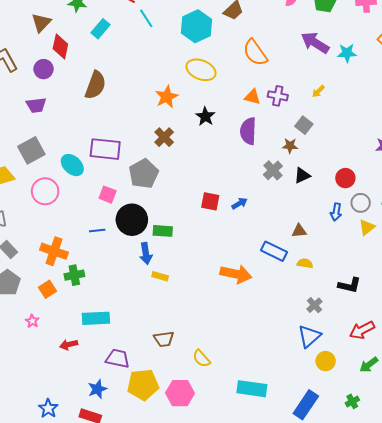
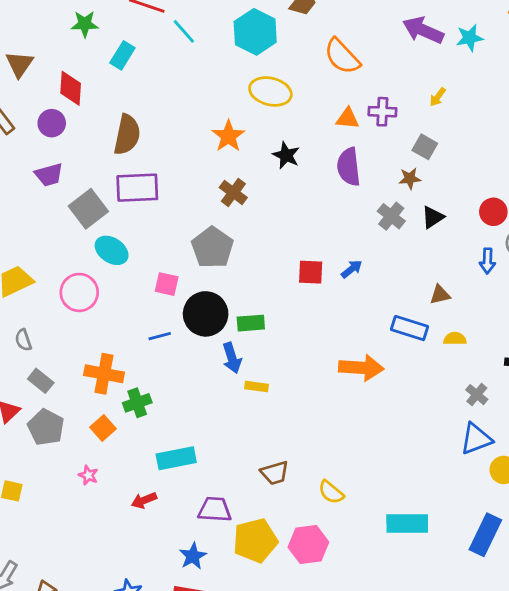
brown triangle: (41, 23) -> (19, 64), moved
purple rectangle: (105, 149) -> (137, 188), moved
gray square: (31, 150) -> (88, 209), moved
blue triangle: (309, 336) -> (476, 439), turned 30

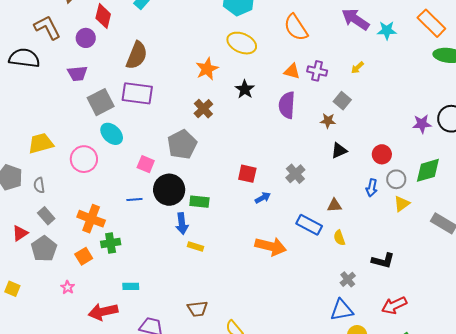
gray cross: (391, 216) -> (295, 174), moved
blue arrow: (352, 269) -> (263, 198), moved
yellow semicircle: (455, 339) -> (339, 238), turned -119
cyan rectangle: (176, 458) -> (131, 286), size x0.6
red arrow: (144, 500) -> (103, 312), size x1.6

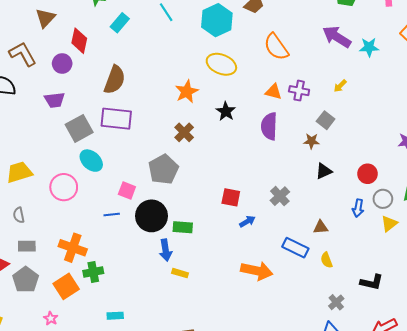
blue line: (134, 199) -> (112, 214), moved
gray rectangle: (46, 216) -> (27, 246), turned -48
orange square: (84, 256) -> (66, 286), size x1.4

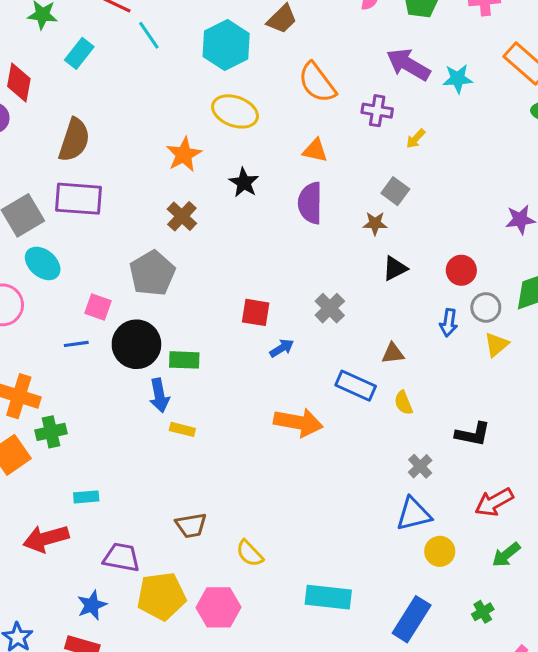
purple cross: (299, 91) -> (377, 111), moved

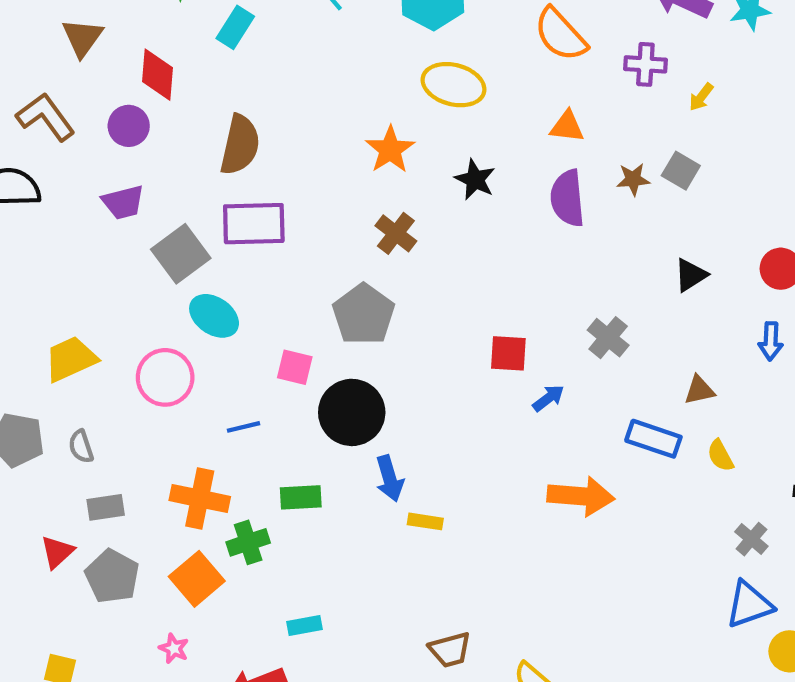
brown star: (375, 223) -> (633, 179), moved
blue line: (76, 344) -> (244, 427), moved
green rectangle: (184, 360) -> (301, 497), moved

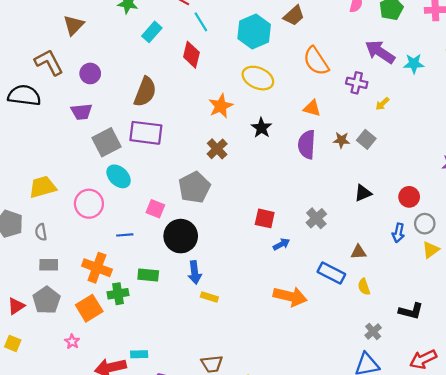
red diamond: (158, 75) -> (191, 55), moved
red triangle: (57, 552) -> (16, 306), moved
cyan rectangle: (304, 626) -> (139, 354), moved

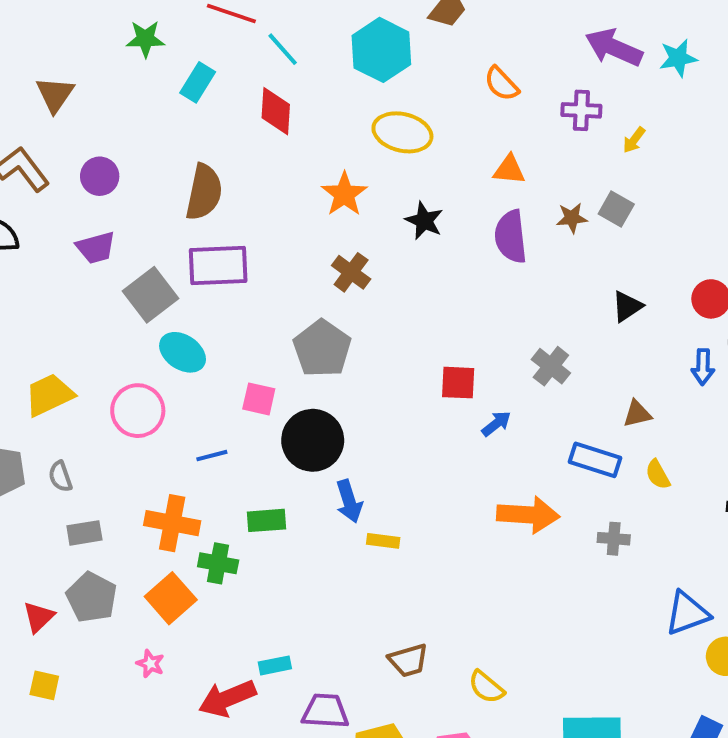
orange semicircle: (316, 61) -> (502, 84), size x0.7
green cross: (118, 294) -> (218, 563), turned 30
gray cross: (373, 331) -> (614, 539), moved, turned -35

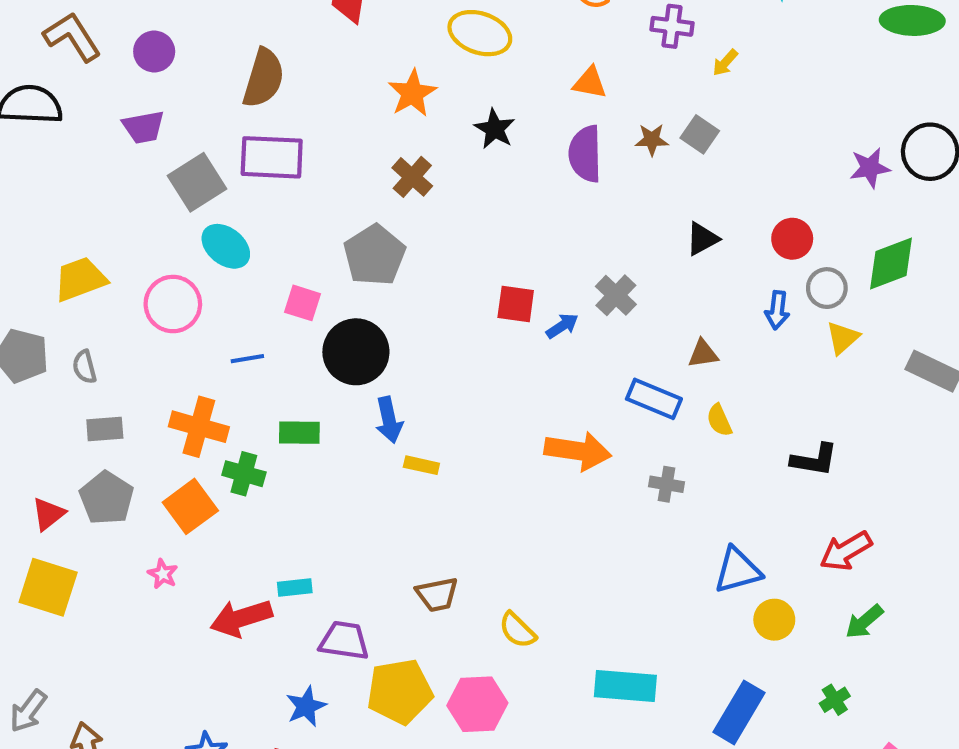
blue arrow: (496, 424) -> (562, 326), moved
yellow square: (44, 685) -> (48, 587), size x1.8

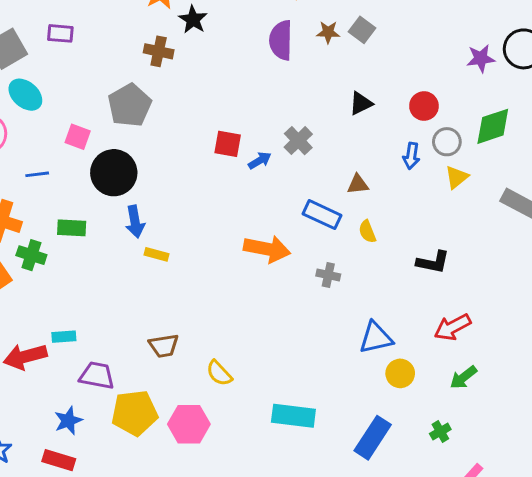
black star: (495, 129) -> (193, 20), moved
purple rectangle: (272, 157) -> (60, 33), size x0.6
brown cross: (412, 177) -> (159, 51), turned -32

